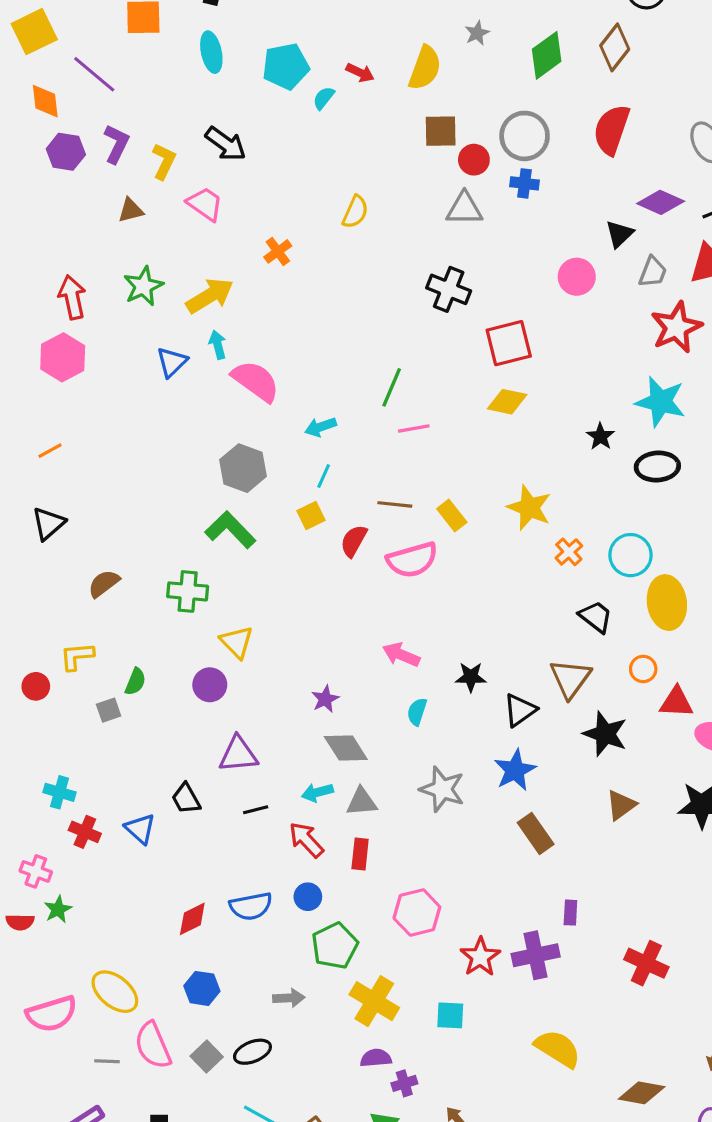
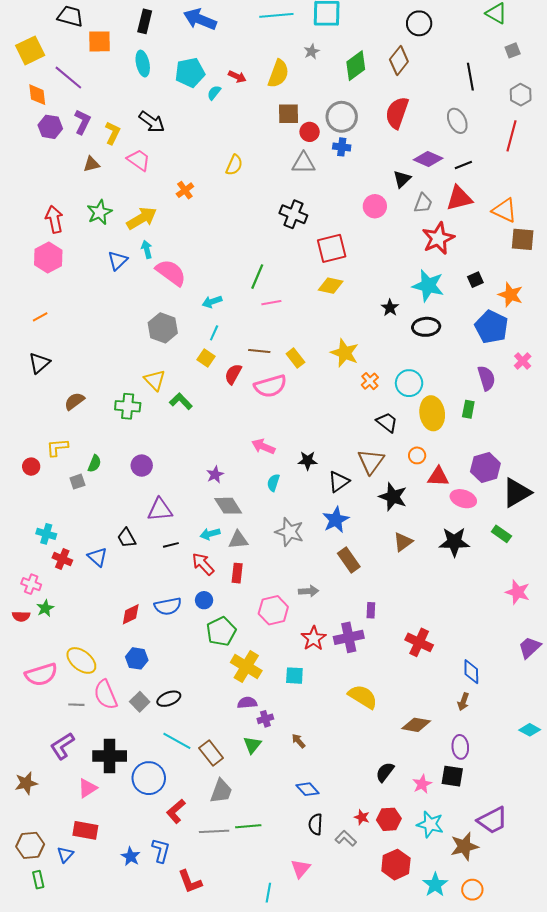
yellow square: (311, 516) -> (206, 358), turned -30
green L-shape: (230, 530) -> (181, 401), moved, size x0.7
yellow triangle: (237, 642) -> (155, 380), moved
gray arrow: (289, 998) -> (309, 591), moved

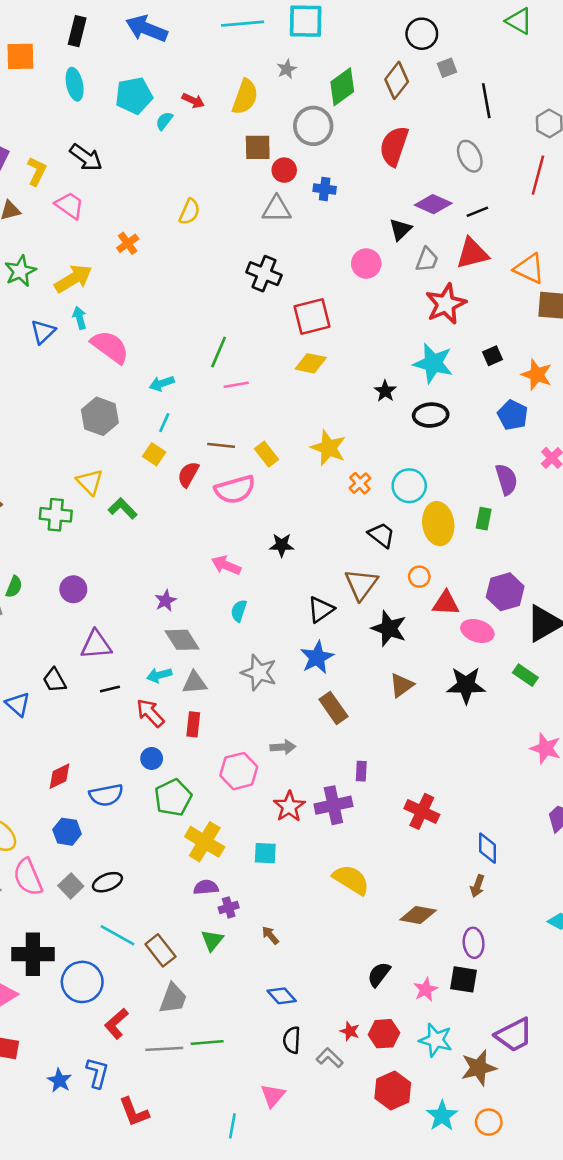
gray square: (513, 50) -> (447, 68), moved
gray circle: (342, 117) -> (313, 126), moved
blue pentagon: (491, 327) -> (513, 415), size x0.7
black star: (308, 461) -> (282, 545), moved
blue semicircle: (168, 606) -> (106, 795), moved

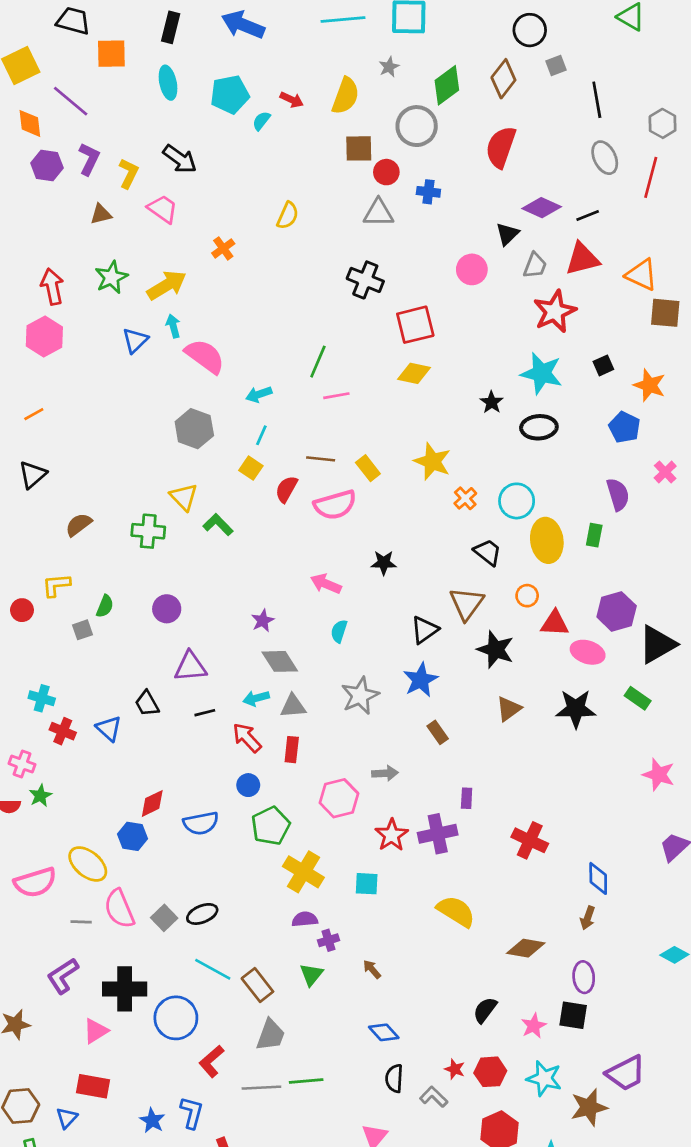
gray ellipse: (470, 156) -> (605, 158), moved
gray star: (259, 673) -> (360, 696), turned 30
brown rectangle: (333, 708) -> (438, 732), size x0.7
blue hexagon: (67, 832) -> (132, 836), moved

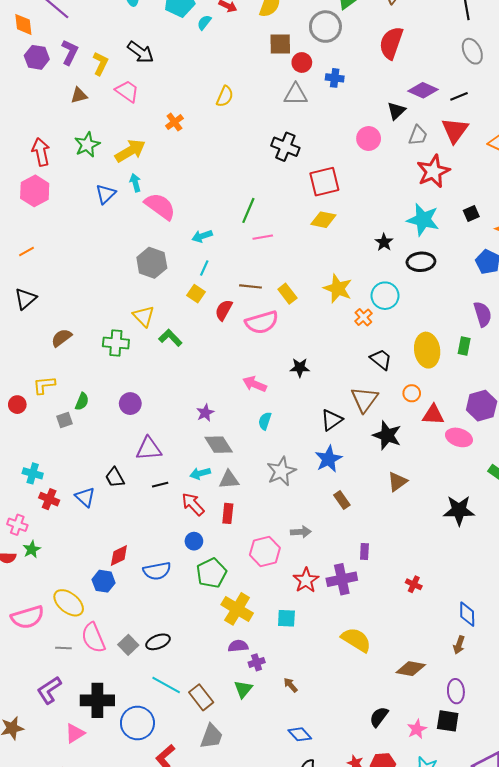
red triangle: (582, 259) -> (455, 130), turned -40
cyan circle: (517, 501) -> (385, 296), moved
black star: (576, 709) -> (459, 510), moved
red cross: (530, 840) -> (414, 584), size x0.6

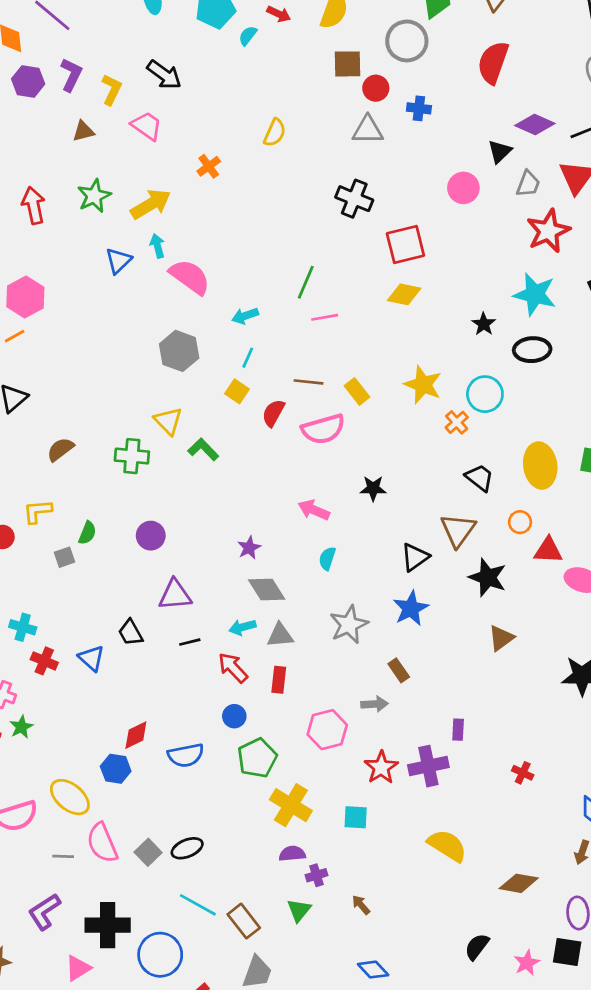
pink hexagon: (35, 191) -> (25, 297), moved
brown rectangle: (342, 500) -> (399, 670), moved

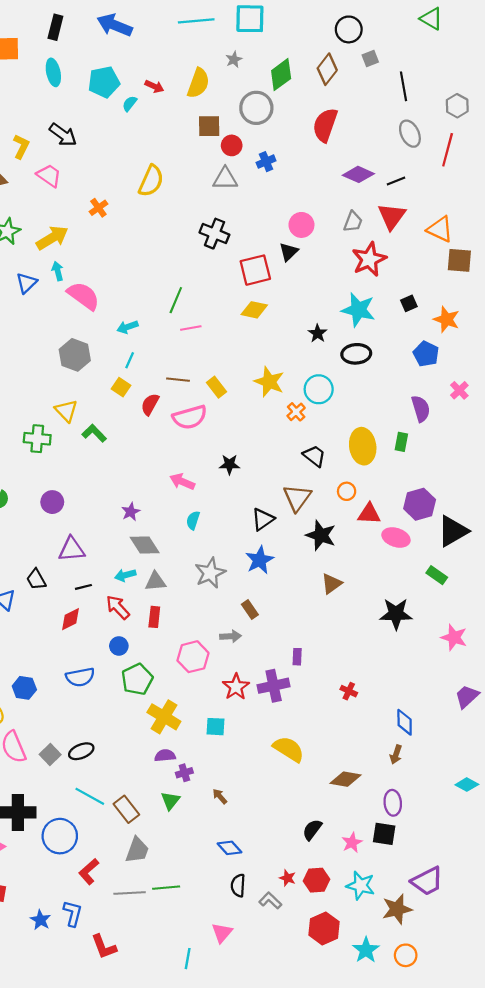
blue cross: (419, 108) -> (266, 162), turned -30
yellow semicircle: (275, 133) -> (151, 181), size x1.4
black triangle: (500, 151) -> (289, 252), moved
red diamond: (136, 735) -> (71, 619), moved

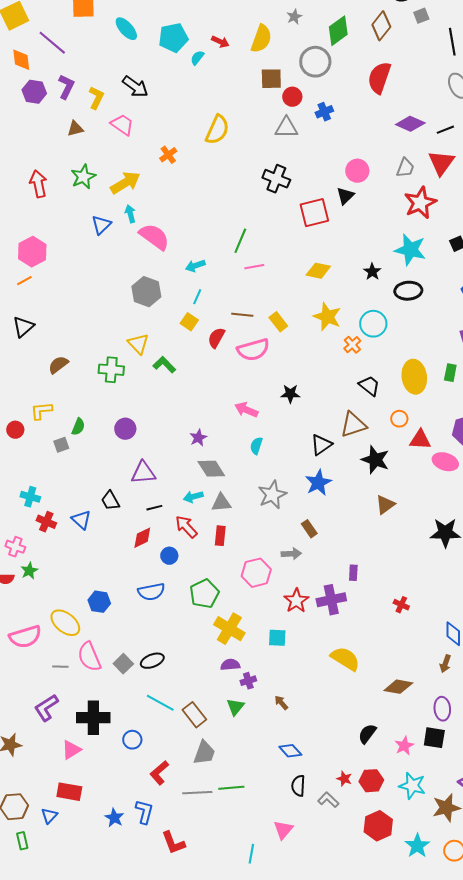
cyan ellipse: (53, 72) -> (126, 29), turned -30
yellow diamond: (254, 310) -> (318, 271), moved
brown triangle: (297, 498) -> (353, 425), turned 36
blue circle: (119, 646) -> (169, 556), moved
blue circle: (60, 836) -> (132, 740), size x0.6

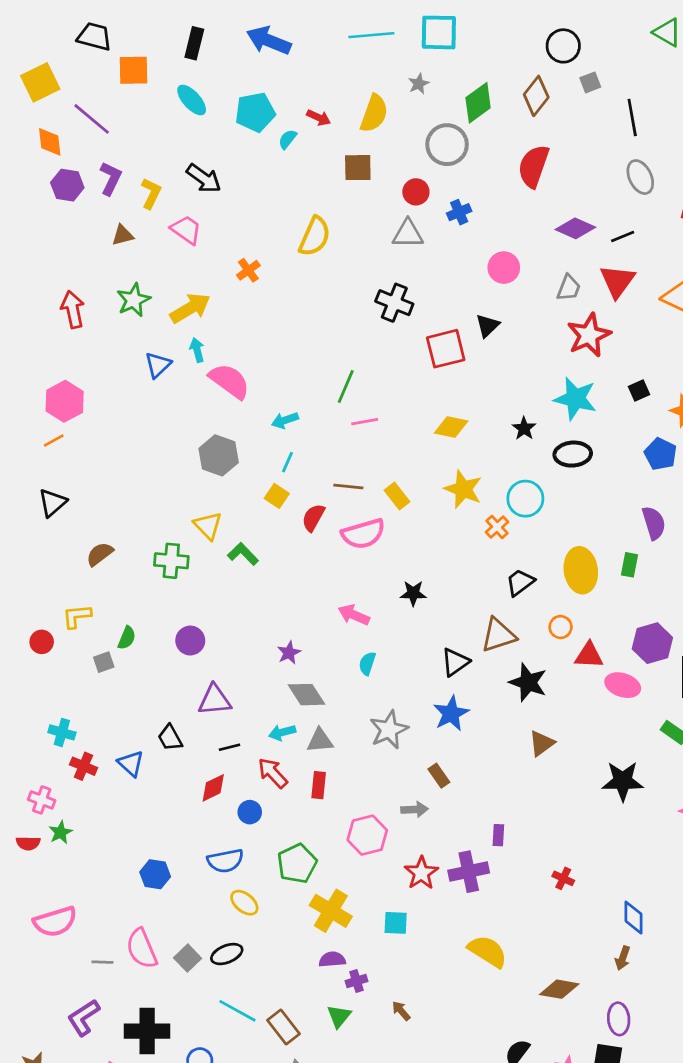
brown square: (271, 79) -> (358, 168), moved
pink circle: (357, 171) -> (504, 268), moved
black trapezoid: (369, 386) -> (520, 582), turned -75
yellow ellipse: (65, 623) -> (244, 903), moved, size x0.7

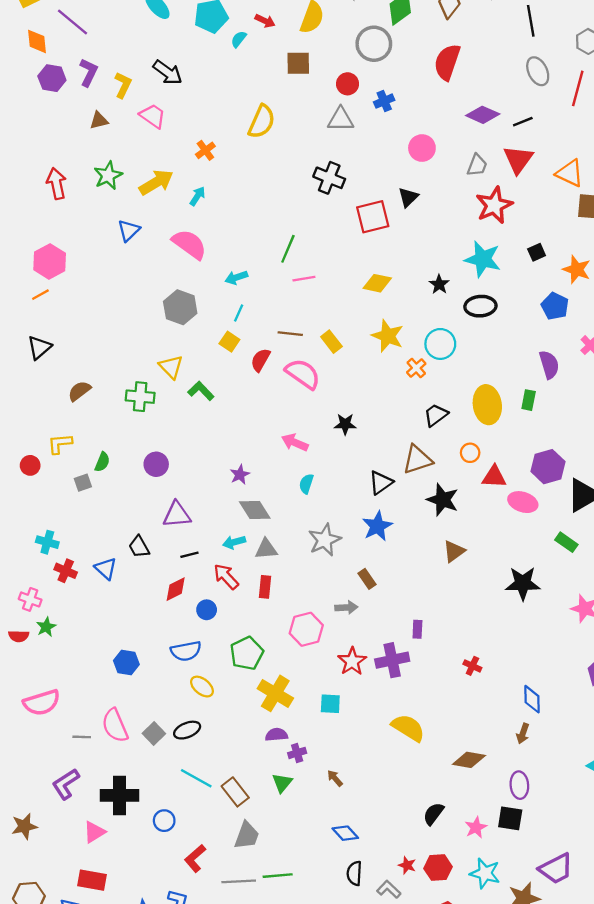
cyan arrow: (197, 350) -> (197, 196), moved, turned 48
pink semicircle: (363, 534) -> (303, 374), turned -129

